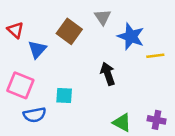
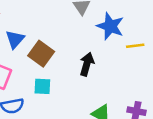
brown square: (69, 31) -> (41, 54), moved
black arrow: (108, 74) -> (87, 64), turned 35

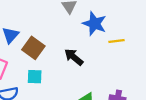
black arrow: (87, 64) -> (74, 57), turned -66

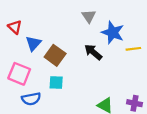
black arrow: (74, 57) -> (93, 52), moved

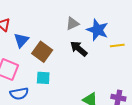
gray triangle: (89, 16) -> (72, 24), moved, turned 40

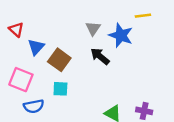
gray triangle: (72, 24) -> (93, 28), turned -32
yellow line: (117, 46) -> (143, 16), moved

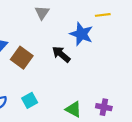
gray triangle: (93, 28) -> (42, 13), moved
cyan square: (60, 89) -> (30, 100), moved, turned -32

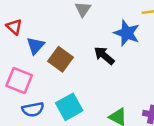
cyan square: (30, 100) -> (69, 107), size x1.5

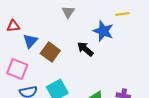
red triangle: (14, 27) -> (13, 26), turned -48

